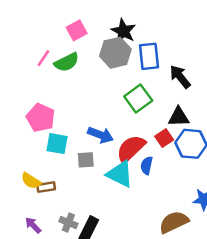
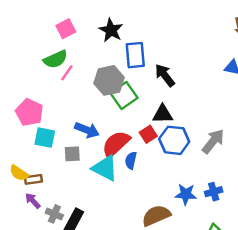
gray hexagon: (115, 53) -> (109, 80), moved
pink line: (43, 58) -> (67, 73), moved
purple arrow: (33, 225) -> (33, 201), moved

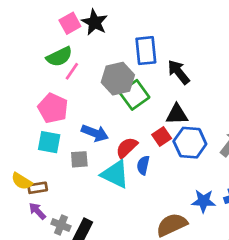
black star: (111, 30) -> (95, 22), moved
pink pentagon: (29, 112) -> (53, 108), moved
red semicircle: (116, 144) -> (127, 148), size x0.7

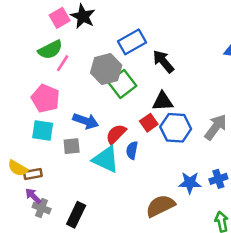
blue rectangle: (146, 51) -> (132, 42), turned 68
gray cross: (61, 225) -> (42, 208), moved

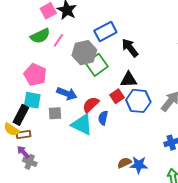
pink line: (63, 63) -> (58, 40), moved
blue star: (190, 183) -> (139, 165), moved
brown semicircle: (160, 206) -> (124, 163), size x0.6
black rectangle: (76, 215) -> (21, 115), moved

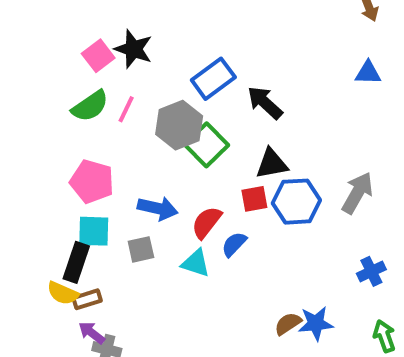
red square: (117, 96) -> (254, 199), turned 32
blue semicircle: (103, 118) -> (234, 244), turned 40
cyan triangle: (82, 125) -> (196, 263), size x0.7

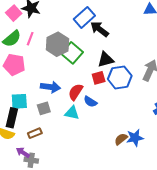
blue rectangle: (213, 79) -> (84, 17), moved
pink pentagon: (92, 182) -> (14, 65), moved
blue semicircle: (234, 244) -> (90, 102), turned -96
brown rectangle: (87, 299) -> (35, 133), moved

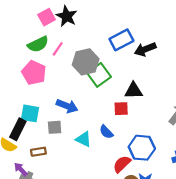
black arrow: (100, 29) -> (145, 49), moved, turned -72
blue hexagon: (120, 77) -> (142, 148), moved
red semicircle: (76, 92) -> (122, 164), moved

